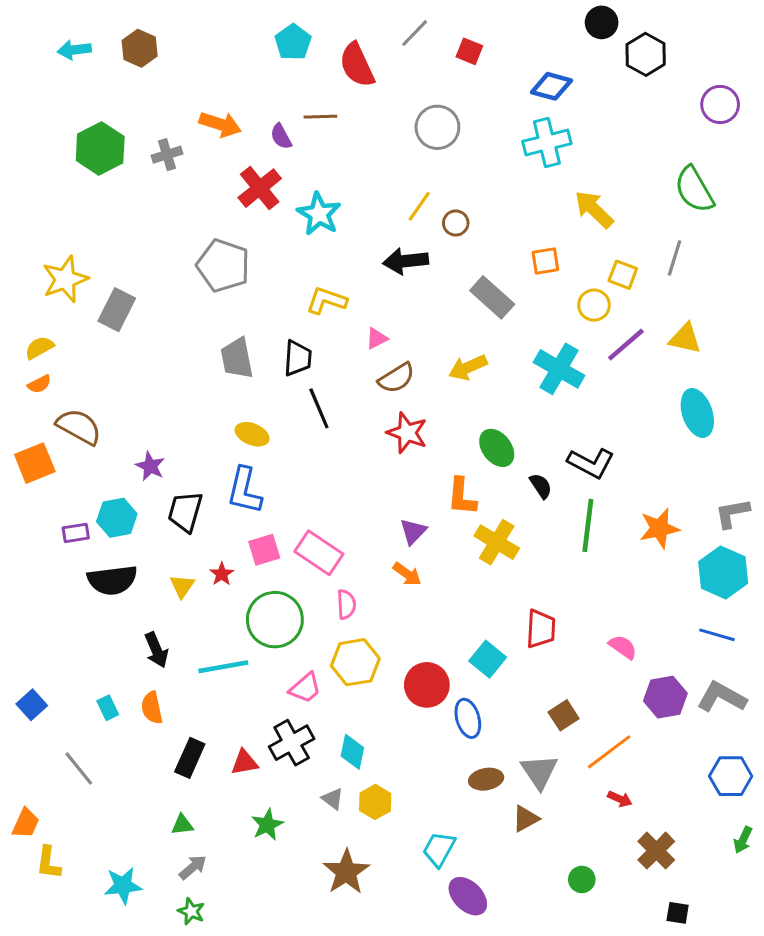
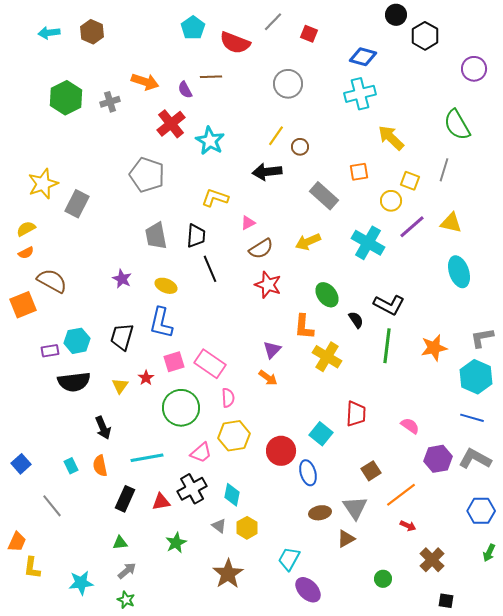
red semicircle: (357, 65) -> (235, 43), turned -44
purple star: (150, 466) -> (122, 279), moved
cyan line: (223, 667) -> (147, 458), moved

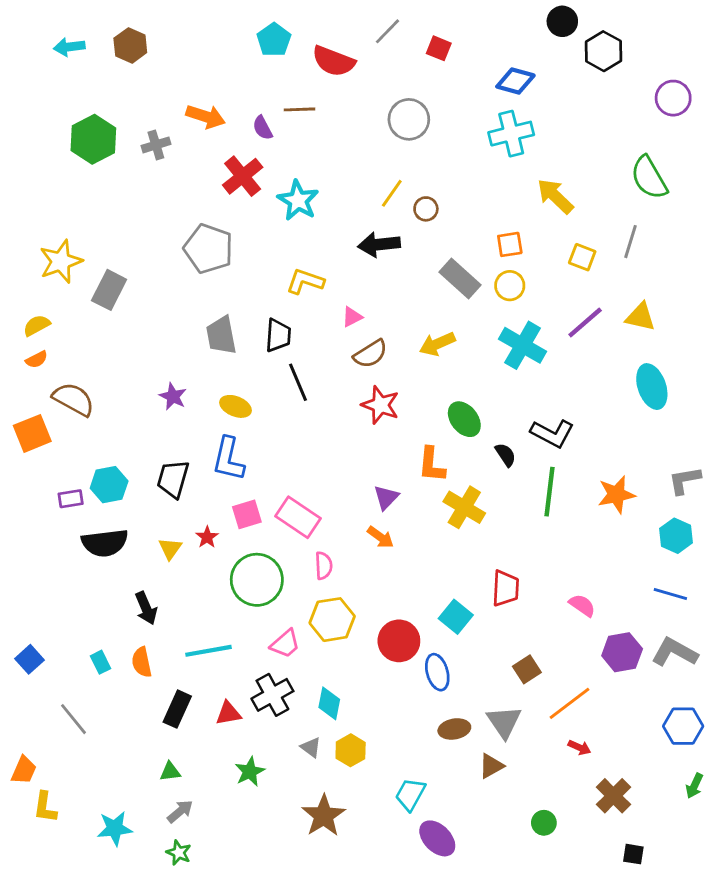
yellow circle: (391, 201) -> (510, 286), moved
cyan hexagon: (476, 377) -> (676, 536), size x0.7

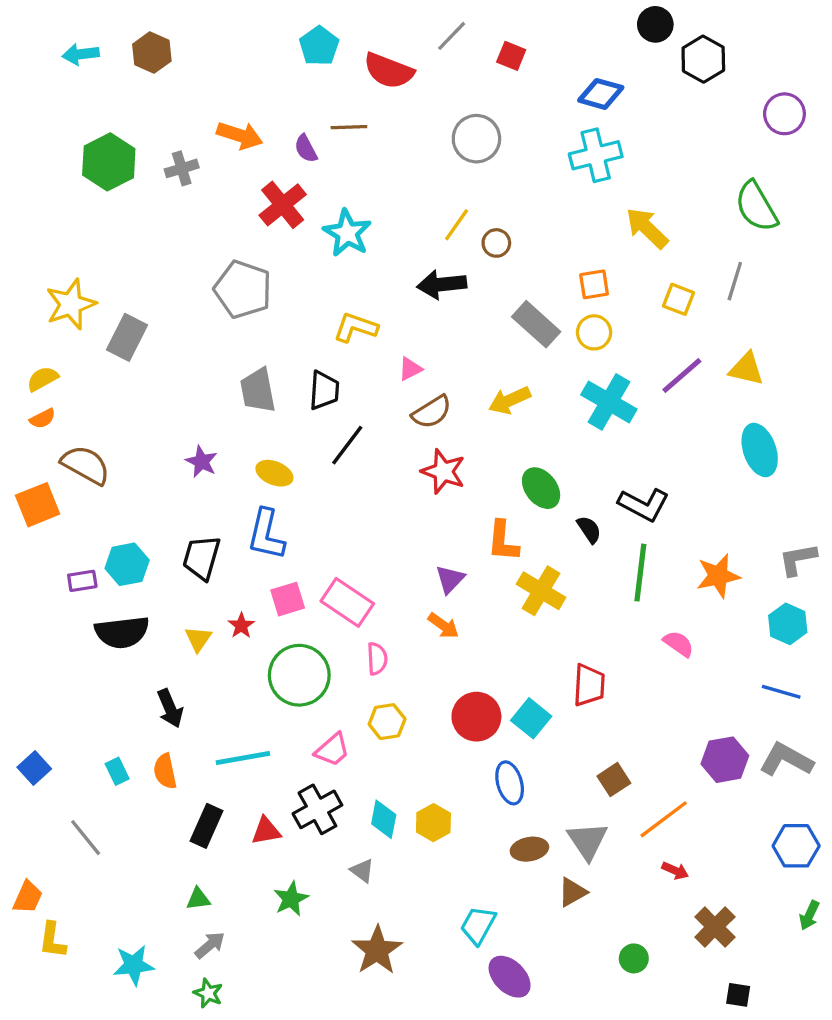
black line: (298, 382) -> (347, 445), turned 60
pink semicircle: (582, 605) -> (678, 644), moved
yellow hexagon: (332, 620) -> (387, 722), size x0.7
red circle: (399, 641) -> (476, 717), moved
yellow hexagon: (351, 750) -> (433, 823), moved

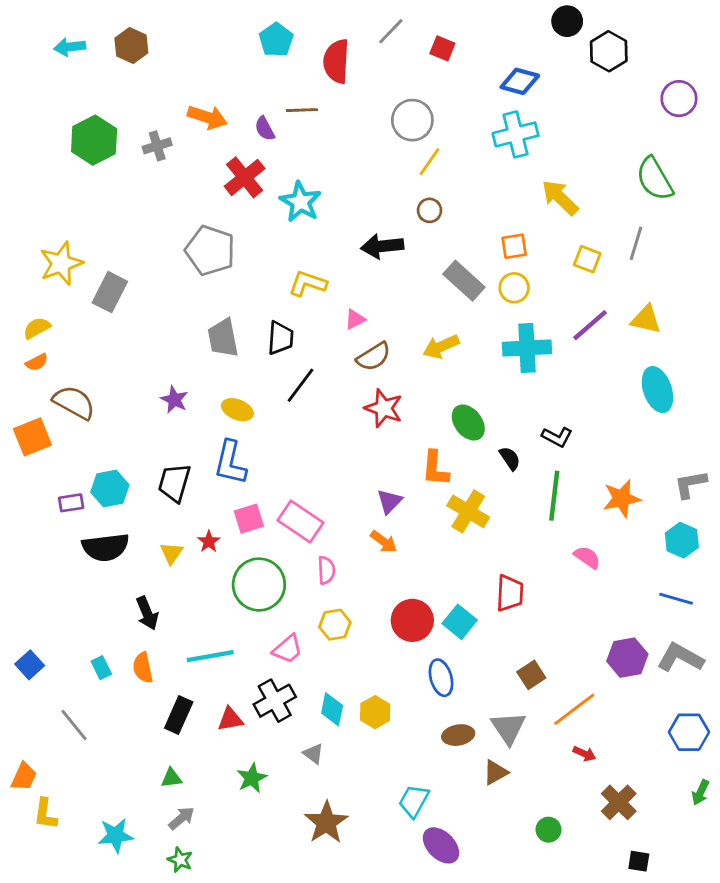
red semicircle: (389, 71) -> (336, 61), turned 72
yellow line: (457, 225) -> (430, 162), moved
cyan cross: (609, 402) -> (527, 348), turned -33
black L-shape: (644, 505) -> (557, 437), size x0.7

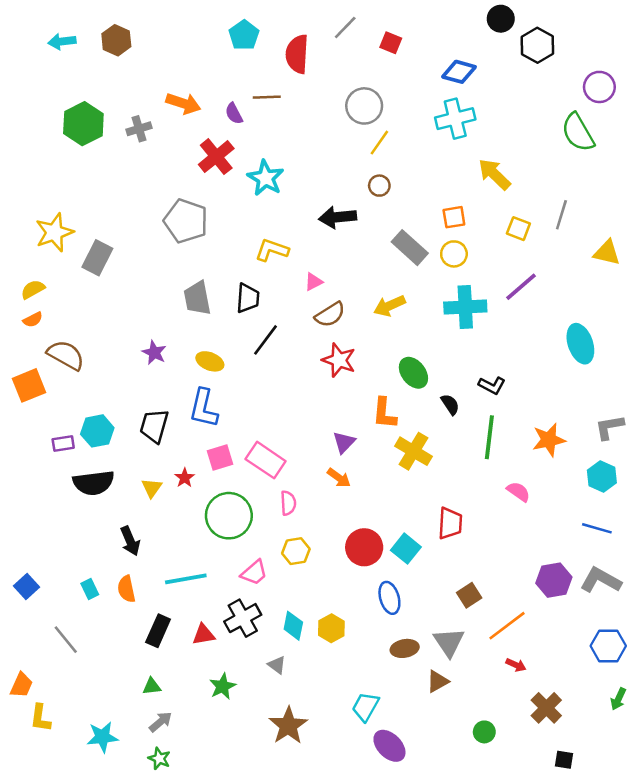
green semicircle: (655, 179) -> (578, 132), moved
yellow triangle: (646, 319) -> (607, 253), moved

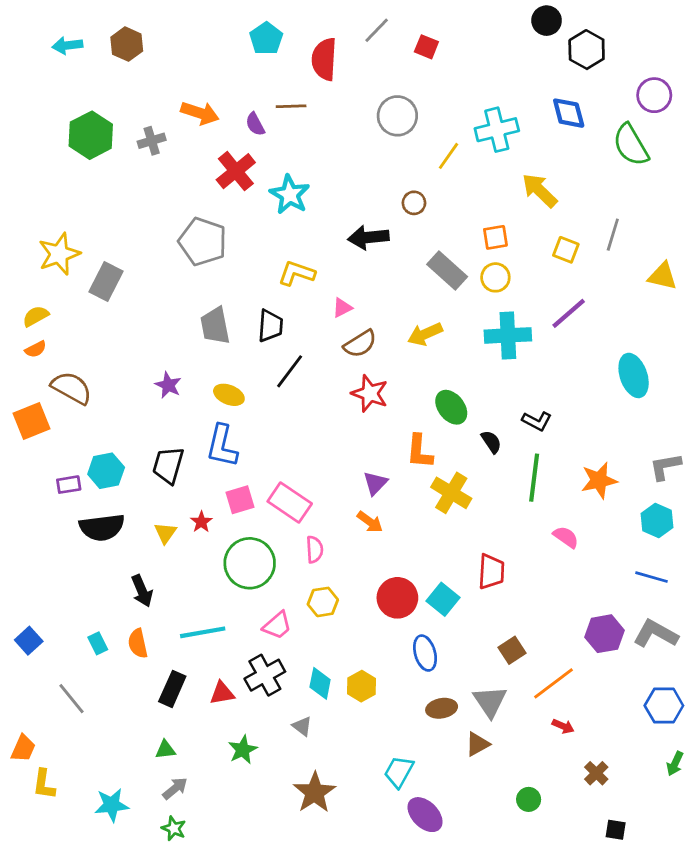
blue diamond: (459, 72) -> (569, 113), moved, turned 60
yellow line: (379, 143) -> (448, 156), moved
brown cross: (546, 708) -> (596, 773), size x0.7

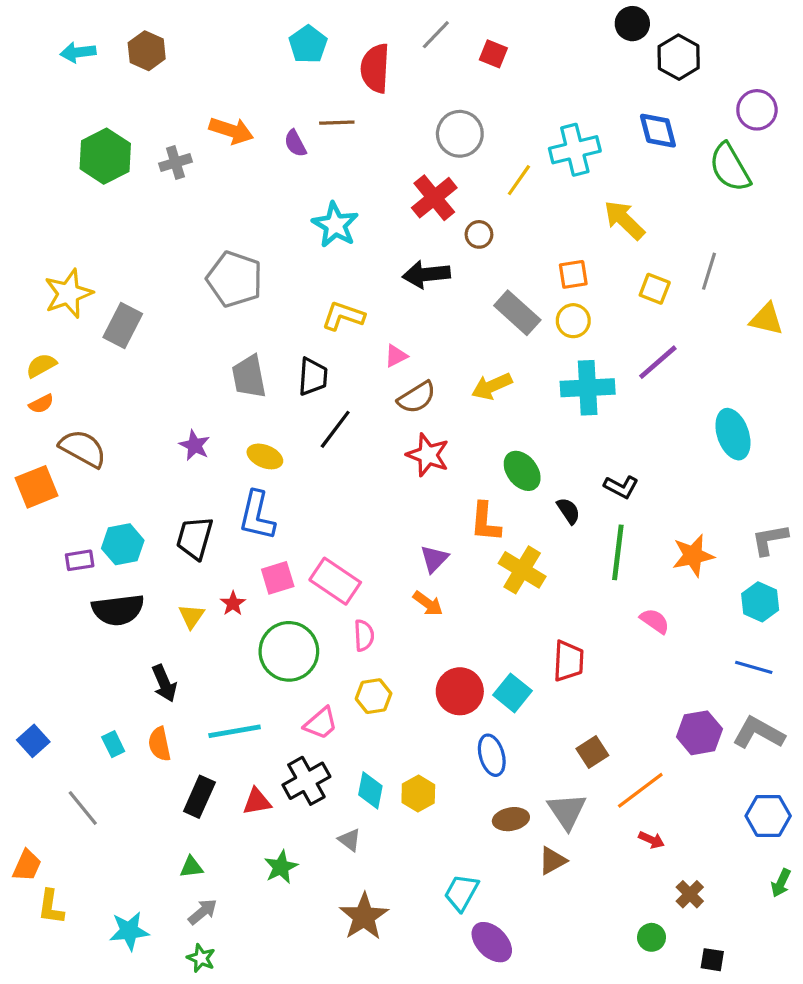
red cross: (236, 171) -> (434, 198), moved
green circle: (529, 799) -> (652, 937), moved

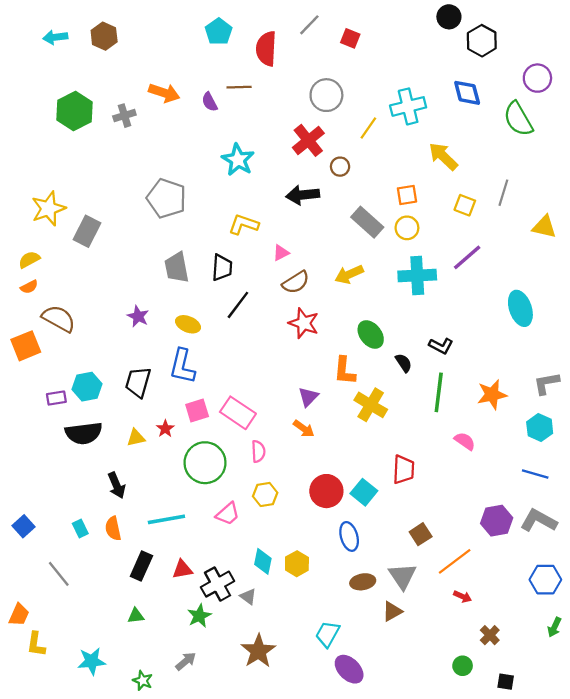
yellow triangle: (191, 616) -> (136, 438), turned 42
black cross: (306, 781) -> (217, 584), moved
gray arrow: (203, 912) -> (186, 661), moved

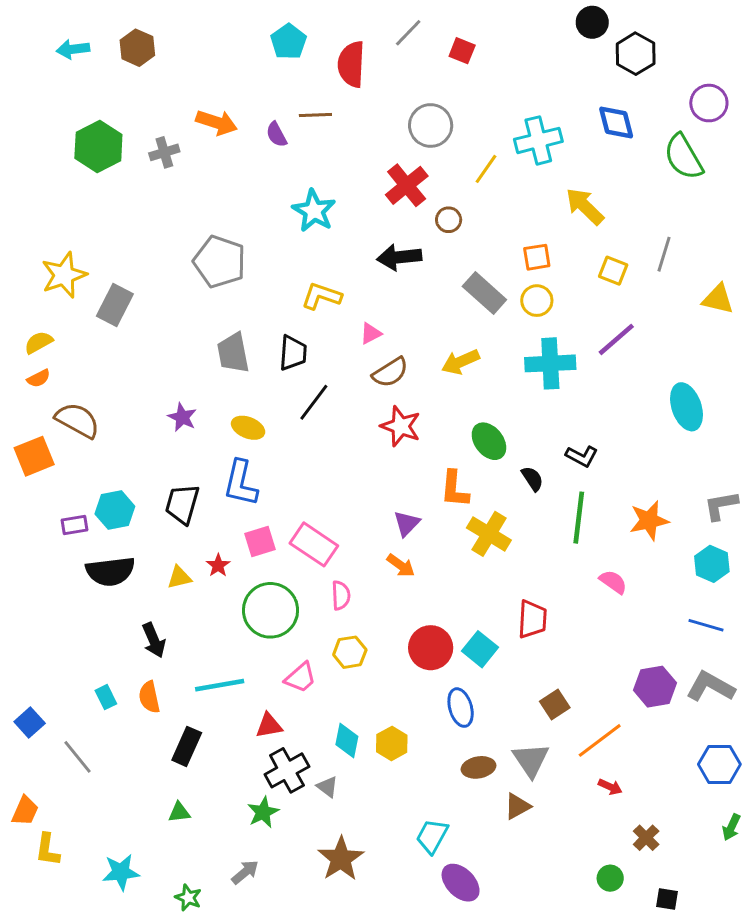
blue square: (23, 526) -> (30, 723), moved
red triangle: (182, 569) -> (269, 726), moved

